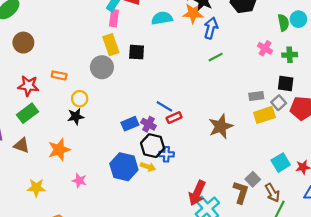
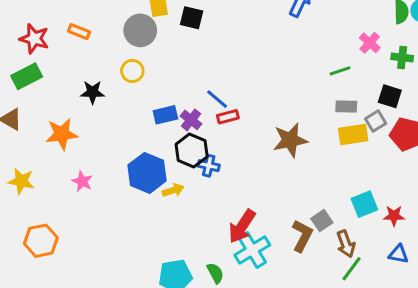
green line: (216, 57) -> (340, 71), moved
yellow circle: (80, 99) -> (132, 71), moved
yellow arrow: (148, 167) -> (173, 190), moved, turned -48

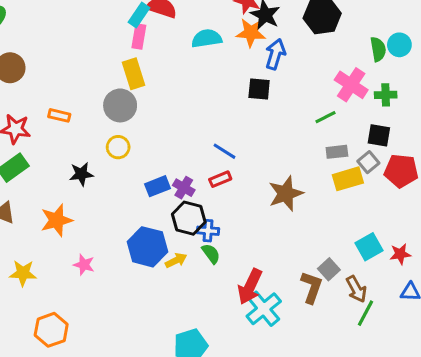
black square: (192, 18) -> (259, 89), moved
pink cross: (370, 43) -> (351, 85), size x1.5
blue line: (217, 99) -> (225, 151), moved
green semicircle: (215, 273) -> (211, 254), moved

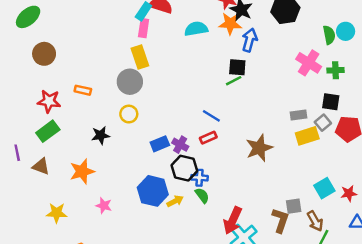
green line: (325, 117) -> (234, 81), moved
gray square: (329, 269) -> (294, 206), turned 35

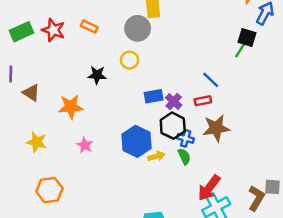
green line: (234, 81) -> (240, 50), turned -42
green rectangle: (48, 131) -> (22, 32), moved
brown star: (259, 148) -> (216, 128), moved

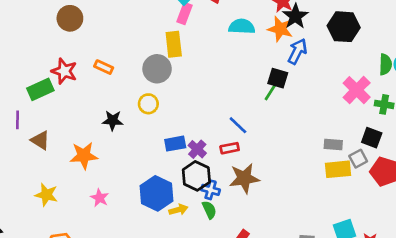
green rectangle: (22, 32) -> (40, 89), moved

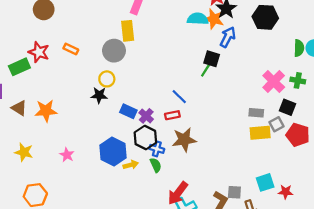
cyan semicircle: (242, 26) -> (198, 19), moved
pink cross: (357, 90) -> (274, 81), moved
black star: (113, 120) -> (99, 95), moved
blue rectangle: (175, 144) -> (128, 111), turned 35
orange star: (84, 156) -> (46, 111), moved

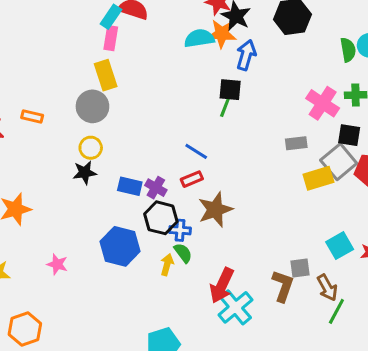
gray rectangle: (256, 113) -> (296, 143), moved
gray square: (276, 124) -> (339, 162), size x1.6
yellow arrow: (131, 165) -> (167, 265), moved, turned -48

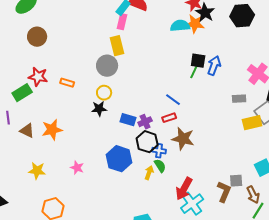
blue arrow: (246, 55) -> (214, 66), moved
orange rectangle: (32, 117) -> (67, 83), moved
purple cross: (156, 188) -> (145, 122), turned 32
brown star: (215, 210) -> (183, 139), turned 30

